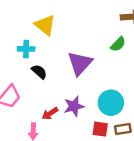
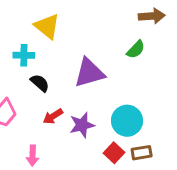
purple triangle: (80, 63) -> (89, 73), turned 32
red arrow: (50, 113) -> (53, 116), moved
red square: (100, 129) -> (114, 153), turned 35

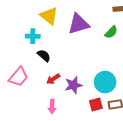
purple triangle: (89, 73) -> (79, 24), moved
red square: (114, 153) -> (96, 104), turned 32
pink arrow: (33, 156) -> (52, 106), moved

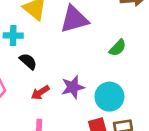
green semicircle: (111, 32) -> (118, 48), moved
purple star: (73, 85) -> (73, 87), moved

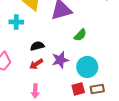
green semicircle: (118, 48) -> (80, 35), moved
black semicircle: (28, 61) -> (37, 46), moved, turned -56

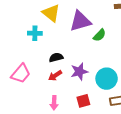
green semicircle: (80, 35) -> (99, 35), moved
red square: (78, 89) -> (83, 101), moved

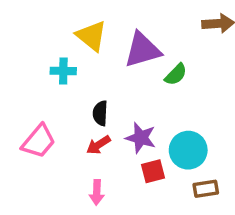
black semicircle: (56, 57) -> (100, 113), turned -72
purple star: (79, 72) -> (141, 138), turned 30
red square: (83, 101) -> (153, 171), moved

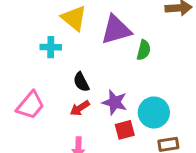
green semicircle: (176, 74) -> (144, 50), turned -30
black semicircle: (100, 113) -> (81, 82), turned -30

